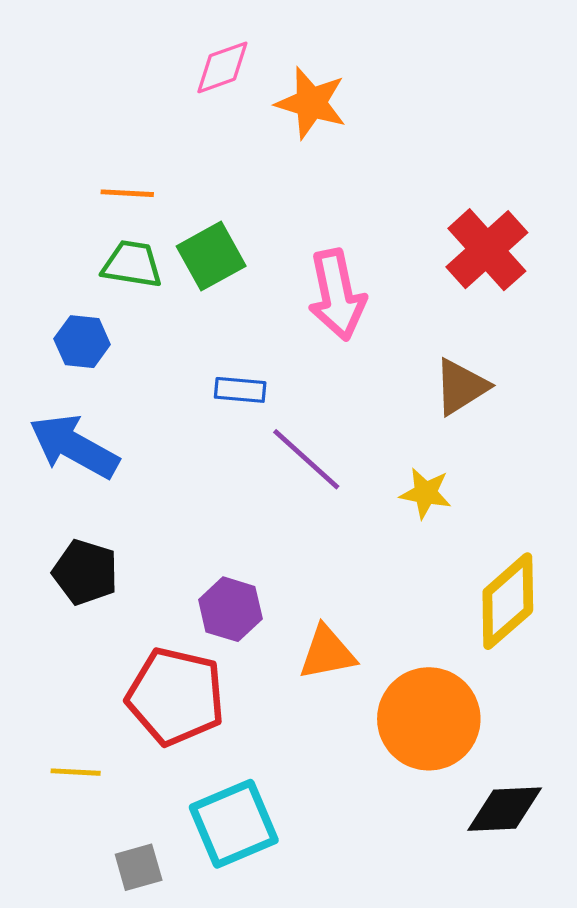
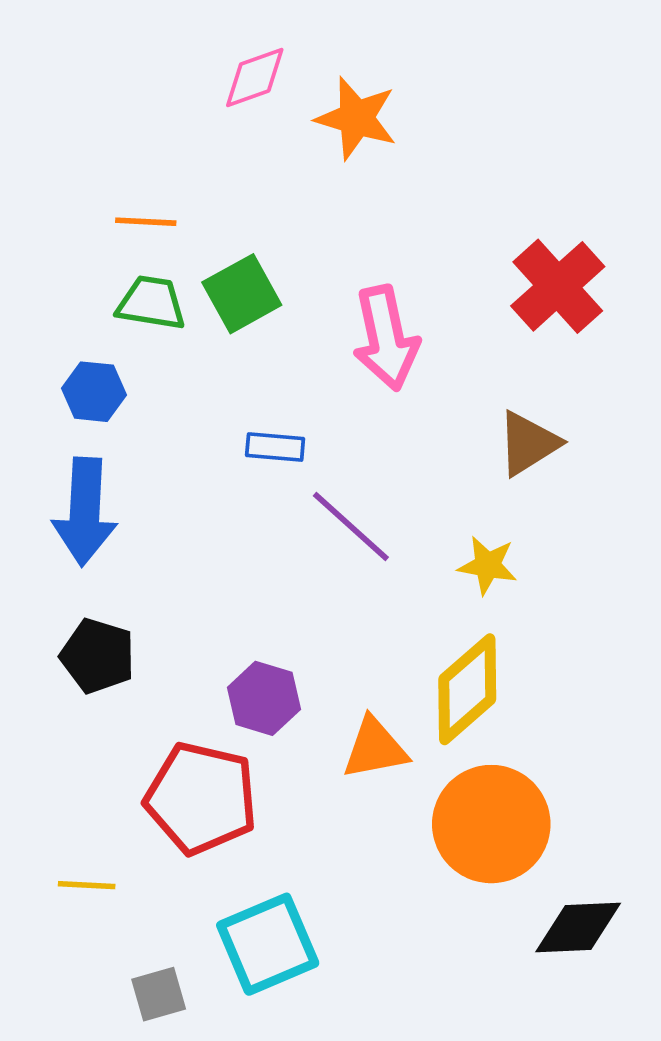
blue arrow: (74, 446) -> (85, 512), turned -116
yellow diamond: (508, 601) -> (467, 689), moved

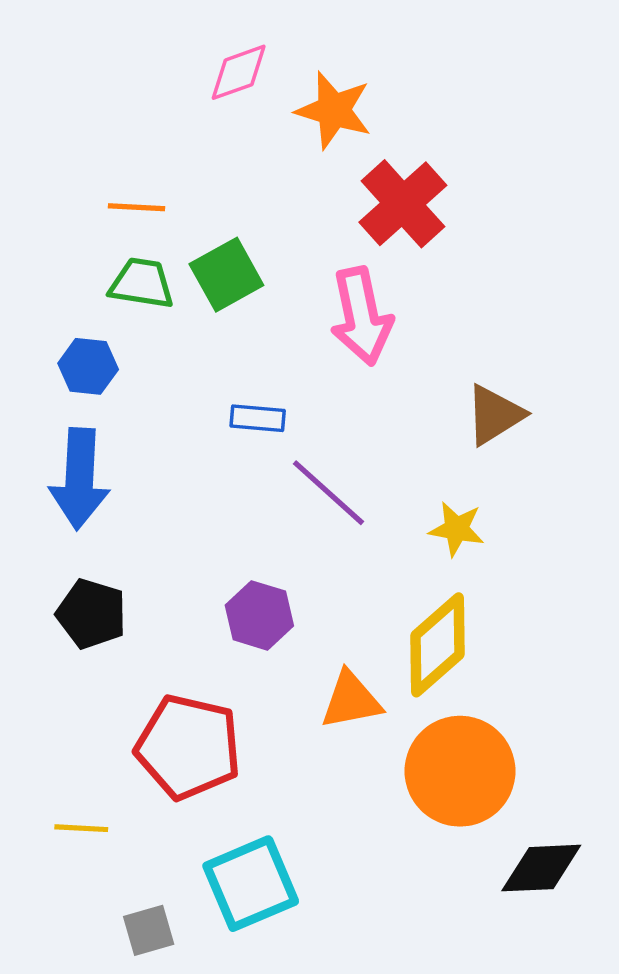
red cross: (558, 286) -> (403, 204), moved
purple hexagon: (264, 698) -> (259, 615), moved

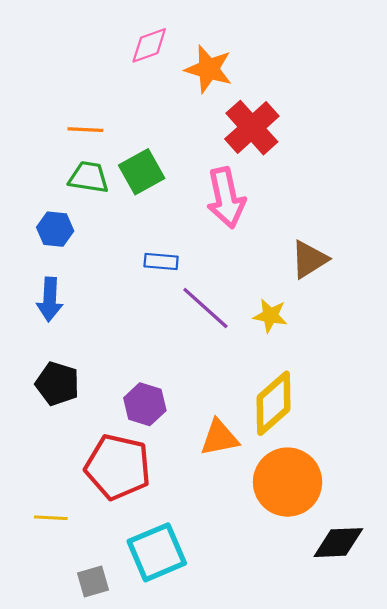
blue arrow: (79, 479) -> (50, 299), size x0.7
yellow star: (457, 529) -> (270, 316), moved
purple hexagon: (259, 615) -> (145, 404), moved

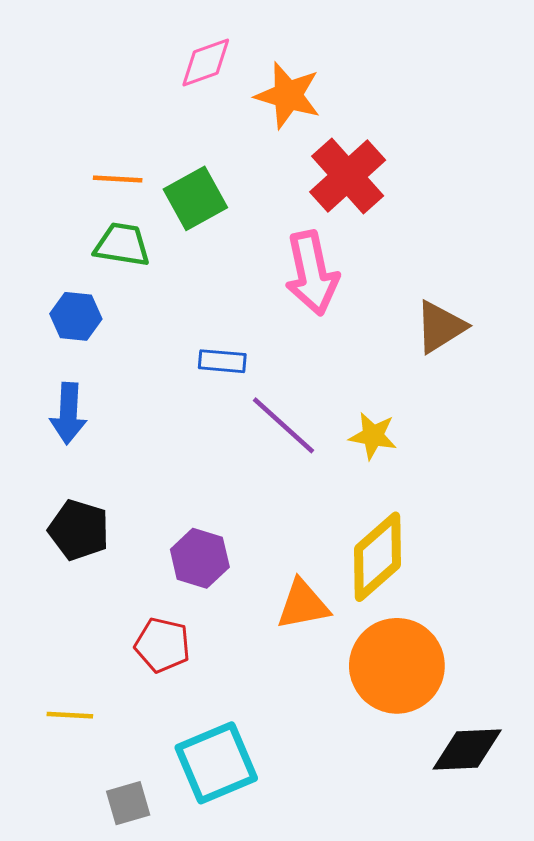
green square: (142, 172) -> (195, 198), moved
brown triangle: (309, 259) -> (440, 327), moved
red pentagon: (118, 467) -> (162, 645), size x0.6

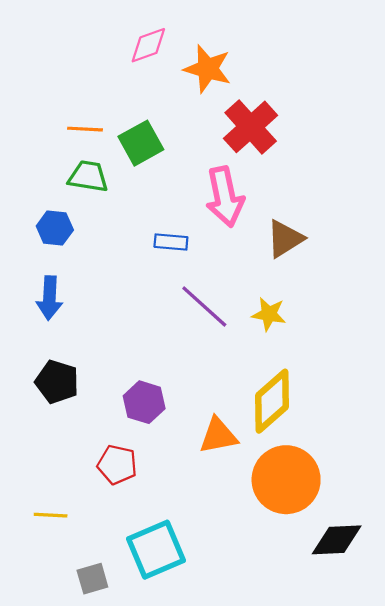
brown triangle: (440, 327) -> (285, 239), moved
blue rectangle: (222, 361) -> (171, 242), moved

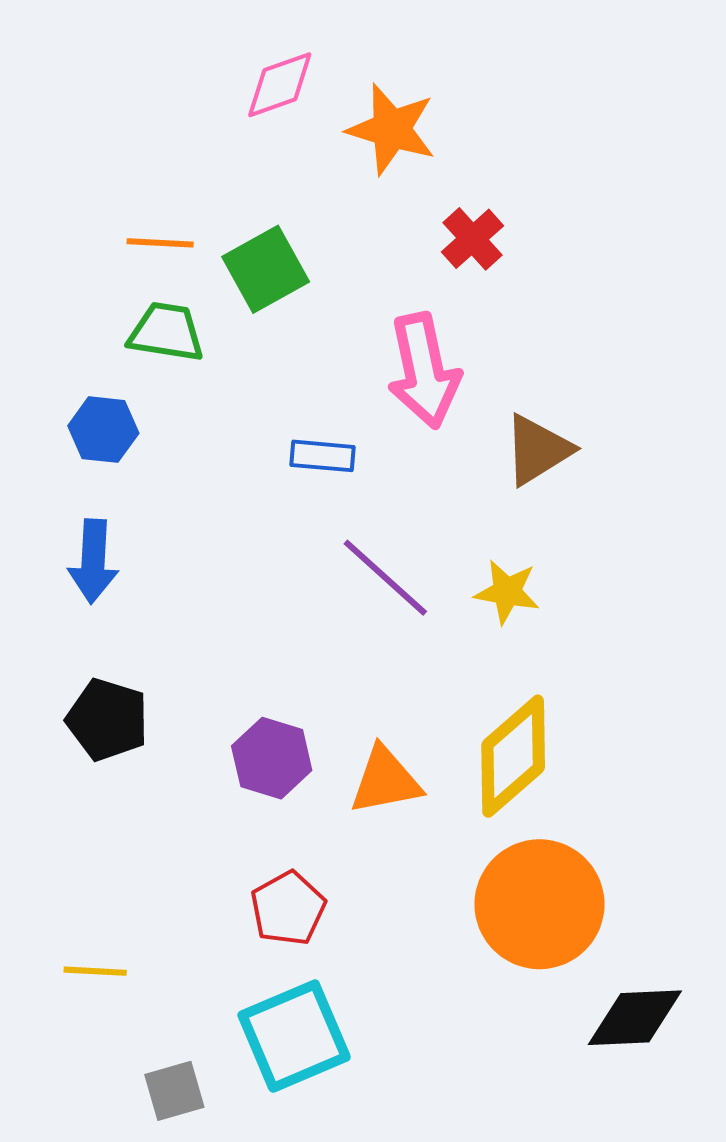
red cross: (251, 127) -> (473, 239), size x0.6
orange triangle: (218, 436) -> (385, 780), moved
red pentagon: (117, 465) -> (288, 908), moved, turned 30

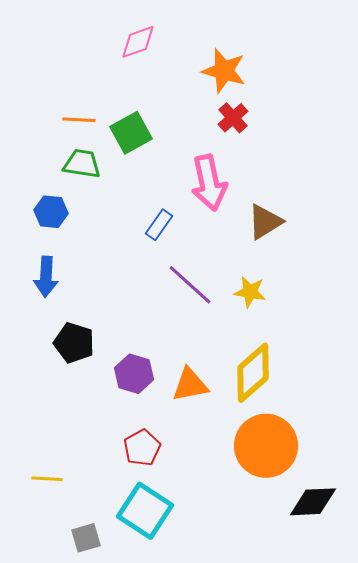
orange star: (391, 129) -> (224, 71), moved
blue rectangle: (322, 456) -> (159, 225), turned -60
black pentagon: (107, 720) -> (74, 343), moved
cyan square: (294, 1036) -> (145, 511), turned -34

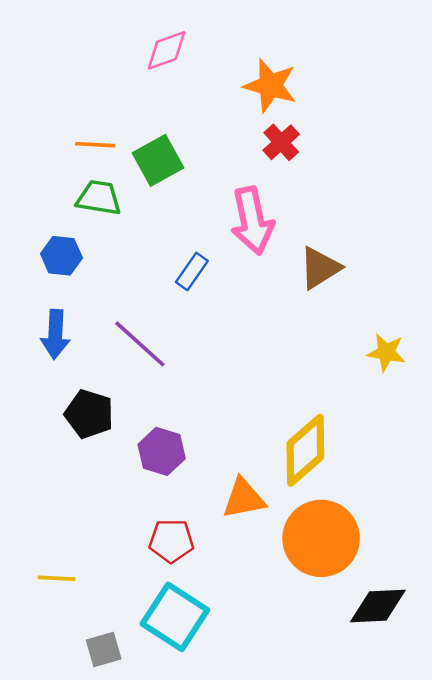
purple line: (190, 285) -> (140, 344), moved
yellow star: (250, 292) -> (386, 352), moved
orange triangle: (190, 385) -> (244, 499), moved
red pentagon: (142, 448) -> (171, 541), turned 30

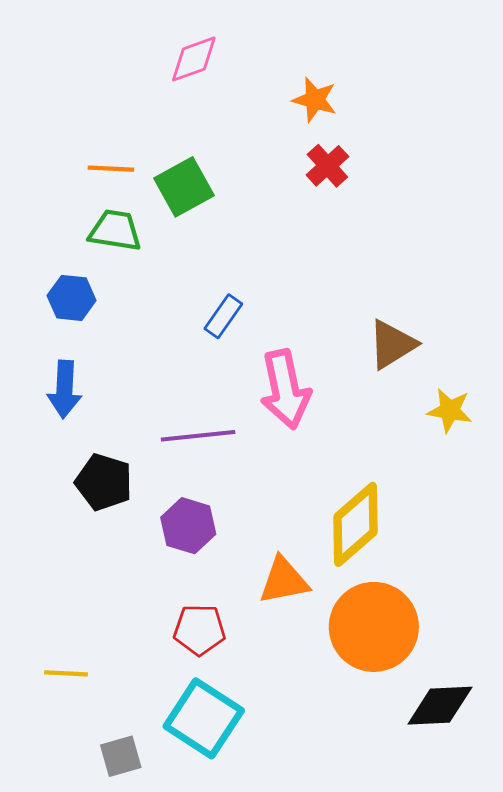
orange star: (270, 86) -> (315, 100), size x0.7
pink arrow: (252, 221) -> (285, 389), moved
brown triangle: (320, 268) -> (392, 344), moved
purple line: (140, 344) -> (198, 436), moved, turned -48

